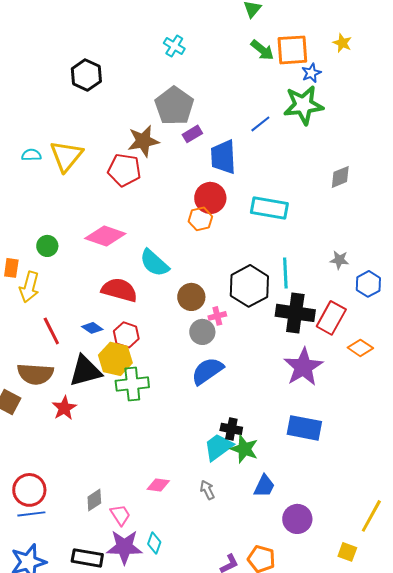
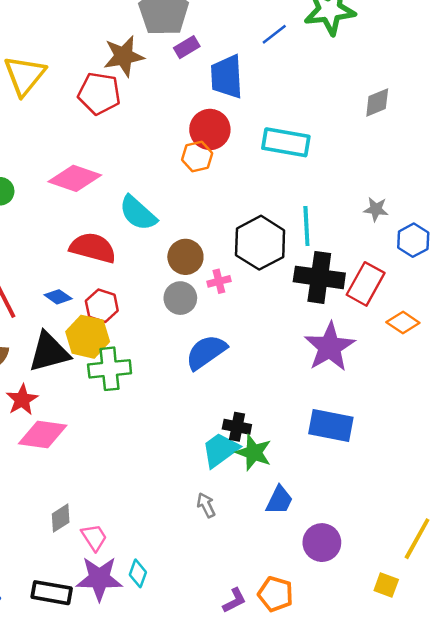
gray circle: (202, 332) -> (180, 298), moved
pink diamond: (158, 485) -> (43, 434), moved, size x1.6

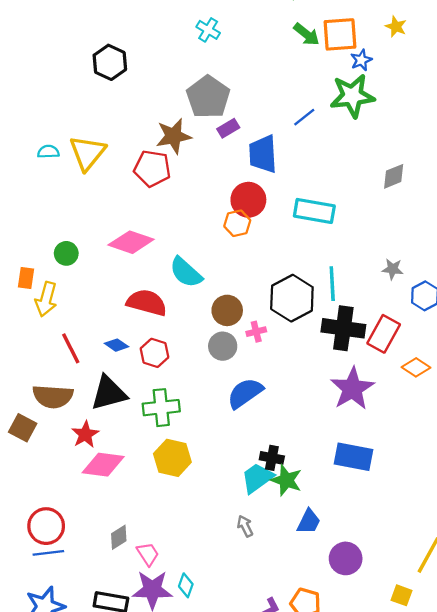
yellow hexagon: (88, 337) -> (172, 458), moved

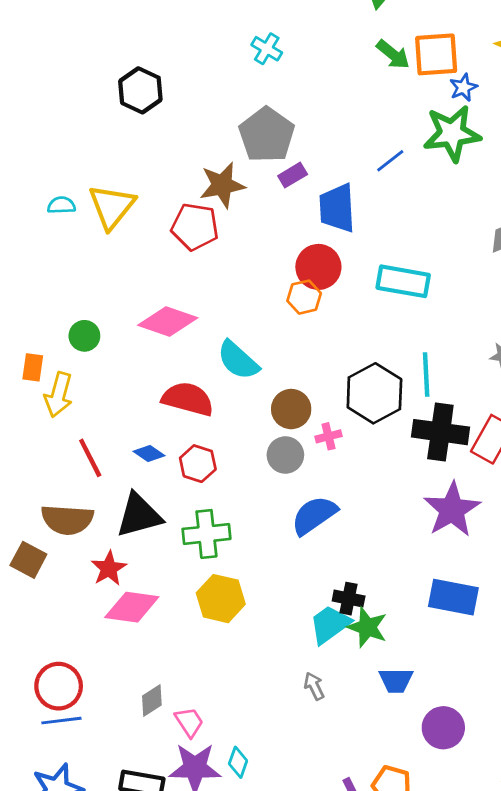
blue trapezoid: (309, 522) -> (396, 680), turned 64

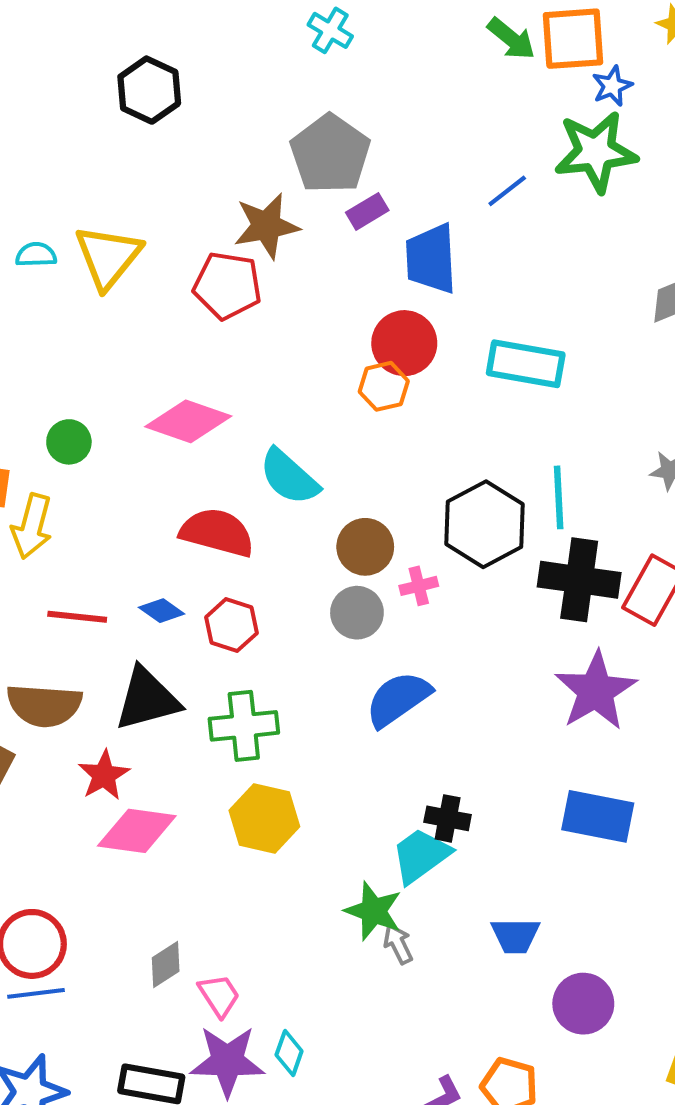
red line: (90, 458) -> (77, 617), turned -57
green star: (367, 627) -> (373, 911), moved

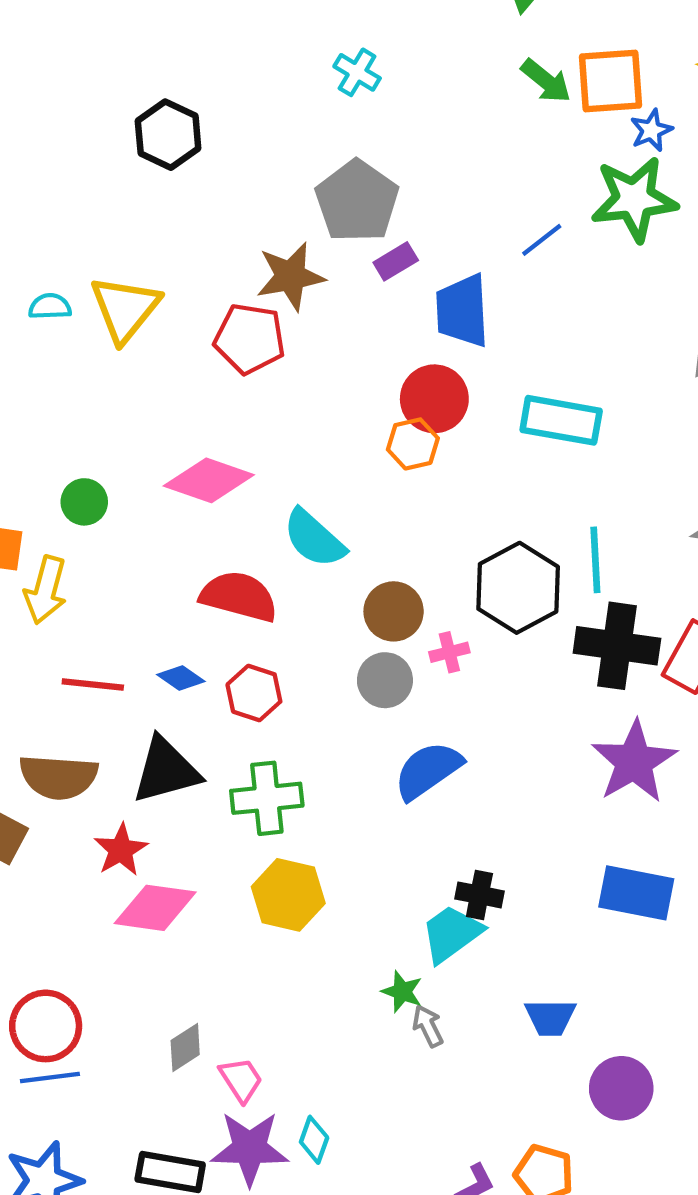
green star: (373, 911) -> (402, 992), size x0.7

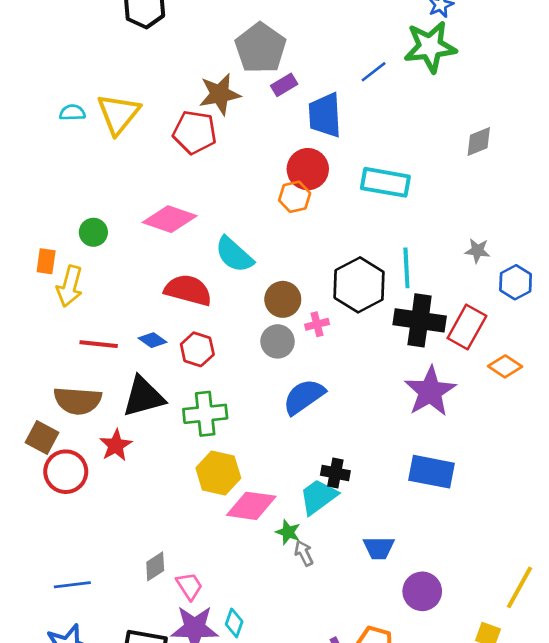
pink diamond: (155, 908) -> (251, 506), moved
red circle: (46, 1026) -> (66, 472), moved

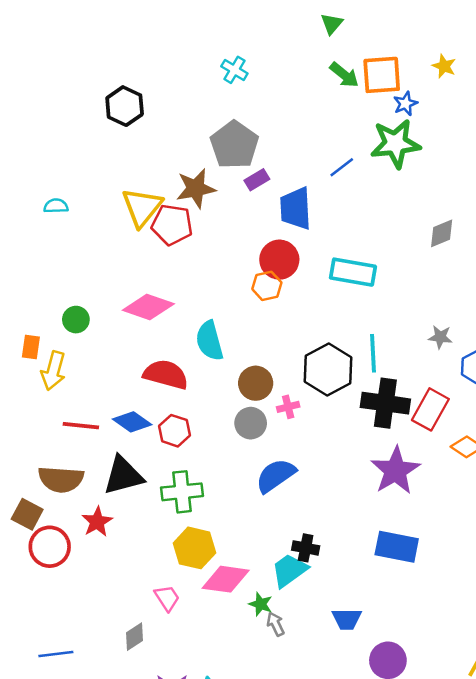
yellow triangle: (118, 114) -> (142, 207), moved
cyan semicircle: (234, 255) -> (209, 341), turned 33
blue diamond: (153, 340) -> (132, 422), size x1.4
pink trapezoid: (189, 586) -> (167, 598), moved

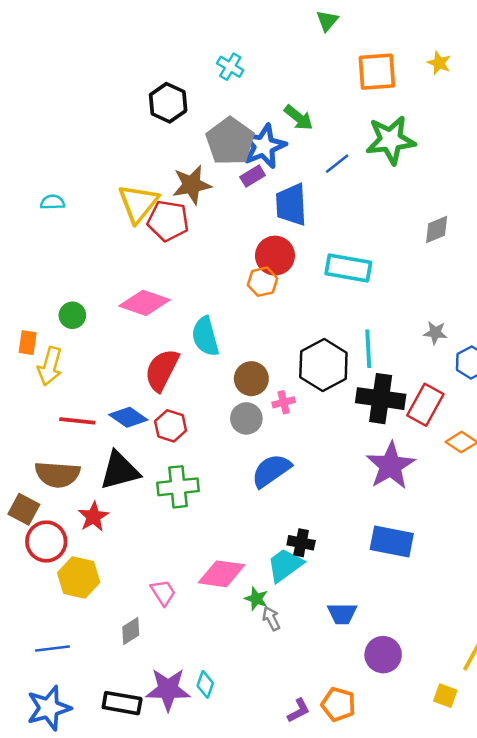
green arrow: (344, 75) -> (299, 118), moved
blue star: (405, 104) -> (264, 146), moved, size x1.8
black hexagon: (125, 106) -> (168, 103), moved
red semicircle: (166, 374) -> (162, 370), turned -78
yellow hexagon: (194, 548) -> (79, 578), moved

